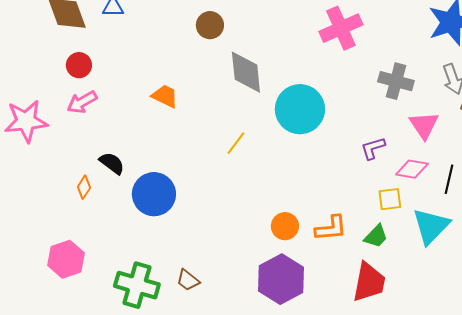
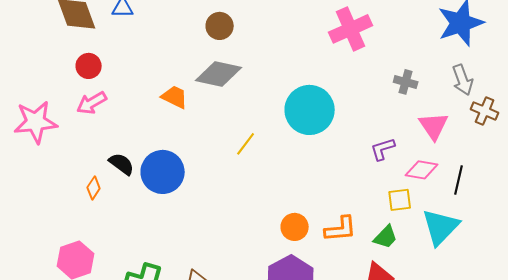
gray diamond: (246, 72) -> (219, 74), moved, turned -72
gray cross: (396, 81) -> (406, 82), size x0.7
blue circle: (154, 194) -> (163, 172), moved

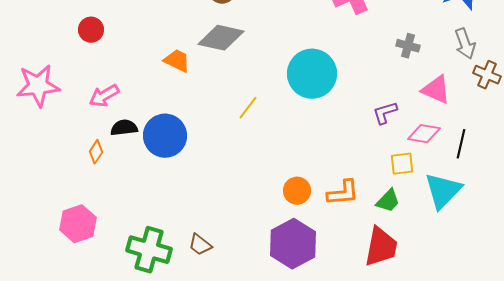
pink arrow: (92, 103) -> (104, 96), moved
pink triangle: (434, 126) -> (436, 90), turned -32
black semicircle: (122, 164) -> (124, 128), turned -44

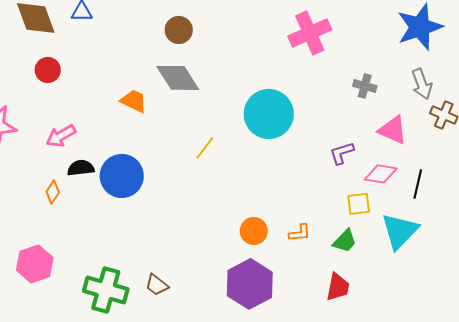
gray diamond: (221, 38) -> (178, 78), turned 45
orange L-shape: (343, 193) -> (300, 233), size x0.7
red trapezoid: (381, 247) -> (338, 287), size x0.7

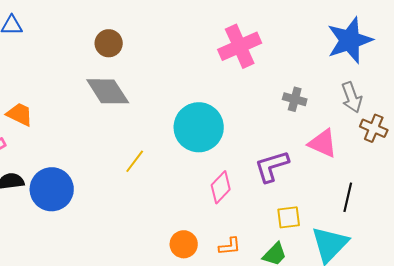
orange trapezoid: (134, 101) -> (20, 114), moved
purple L-shape: (342, 153) -> (272, 166), size x1.4
pink diamond: (381, 174) -> (221, 187), moved, turned -56

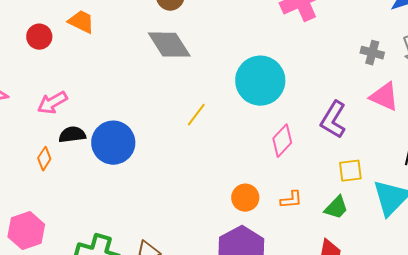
gray cross: (295, 99) -> (372, 53), moved
orange trapezoid: (20, 114) -> (81, 22), moved
purple L-shape: (272, 166) -> (333, 120), turned -42

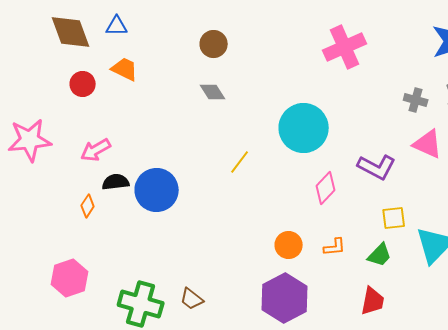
gray diamond: (169, 45) -> (213, 92), size x0.6
purple L-shape: (333, 120) -> (377, 167), turned -93

